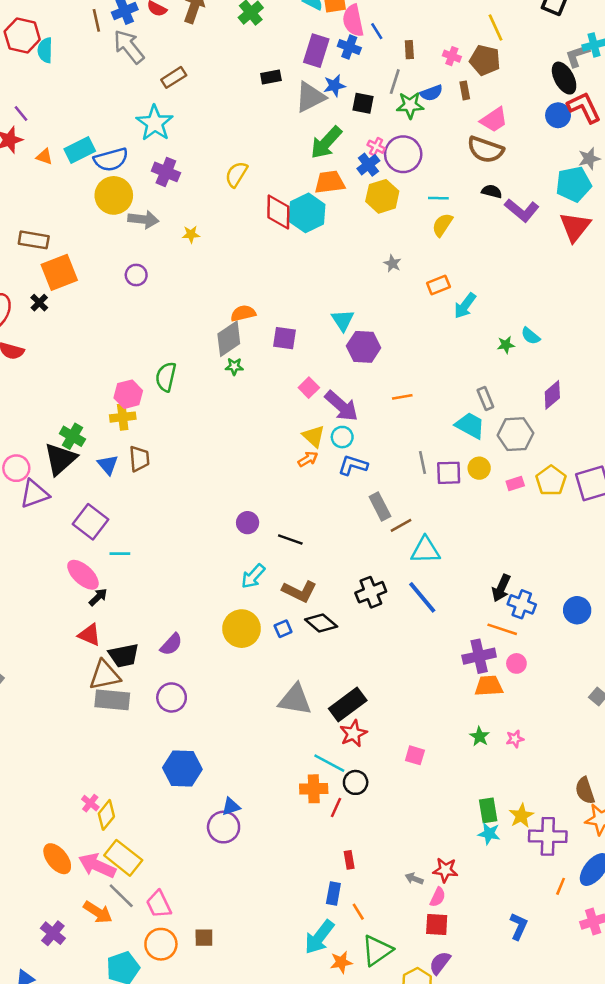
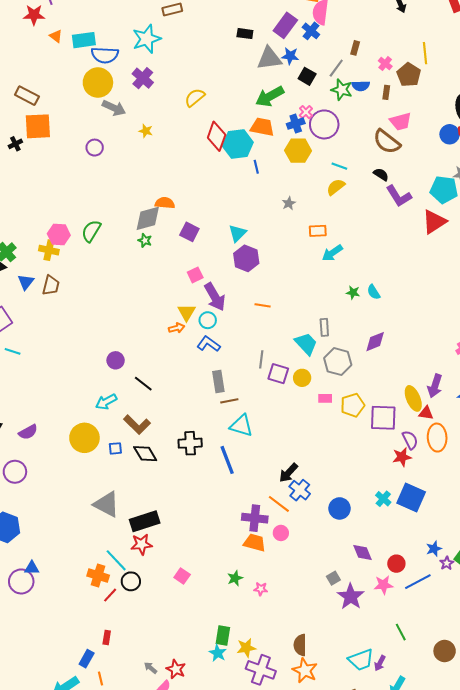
blue line: (377, 31) -> (256, 167), moved

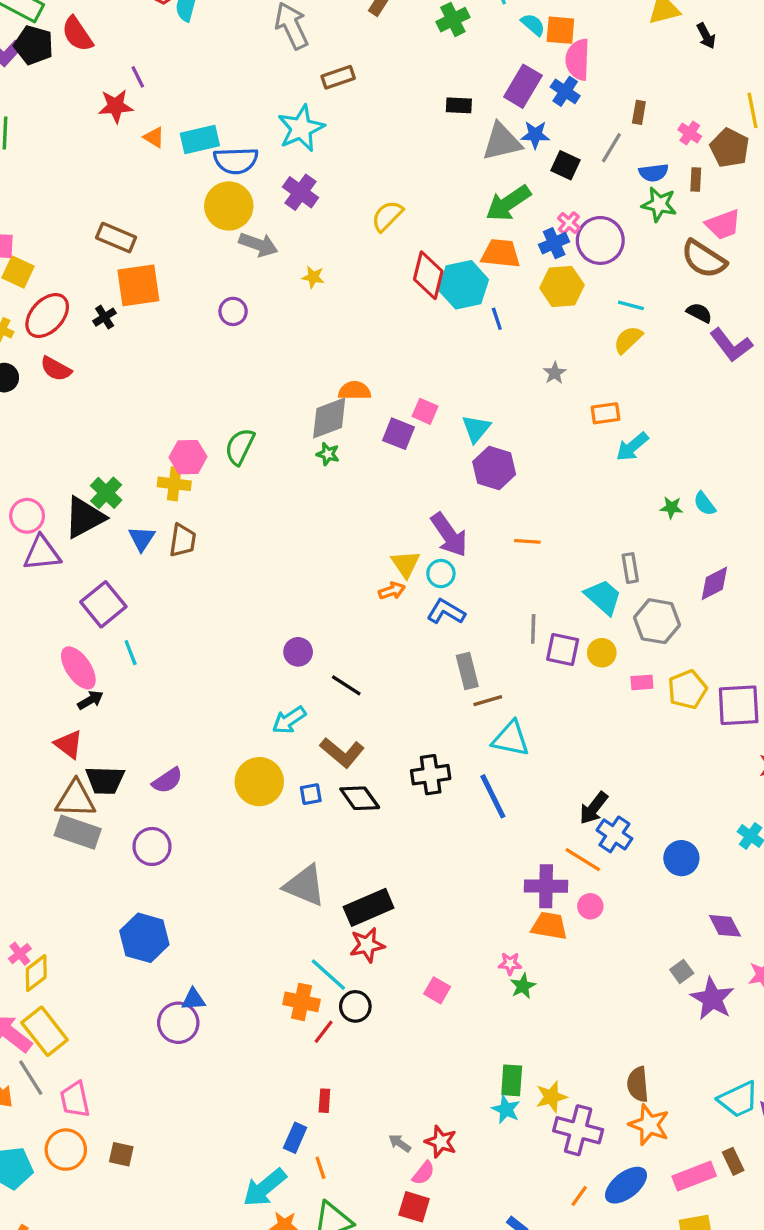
green star: (342, 90) -> (659, 204), moved
pink square: (195, 275) -> (425, 411), moved, turned -35
cyan line: (13, 351) -> (131, 653), turned 56
pink star: (261, 589) -> (510, 964), moved

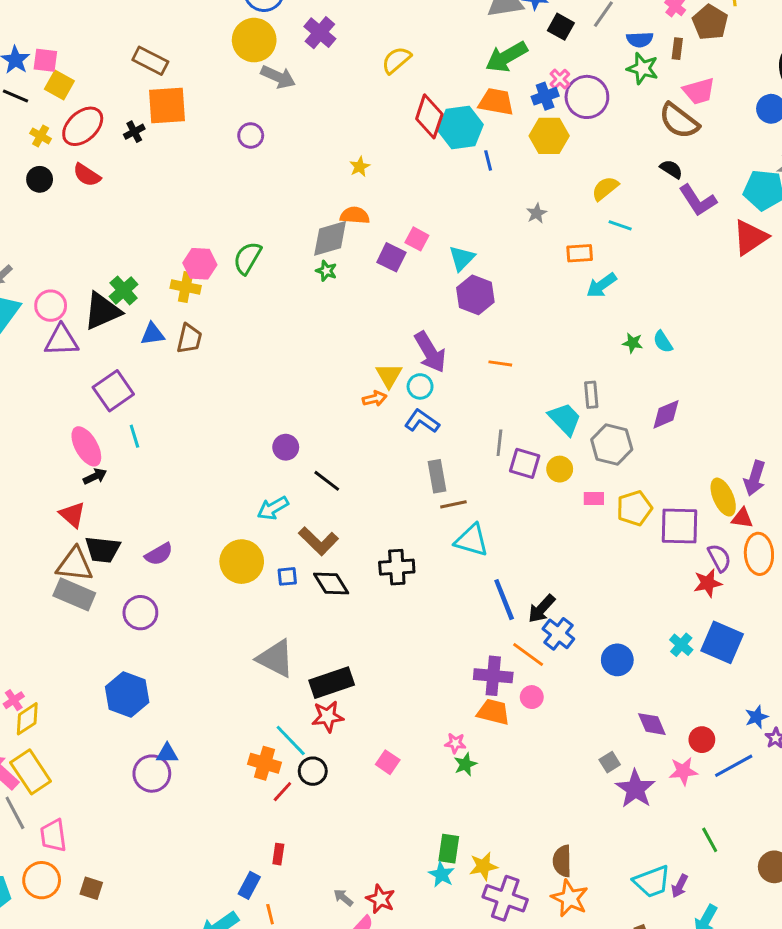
yellow star: (313, 277) -> (360, 167), moved, turned 30
cyan line: (631, 305) -> (620, 225), moved
blue triangle: (142, 539) -> (153, 334), turned 45
blue line: (493, 796) -> (504, 600), moved

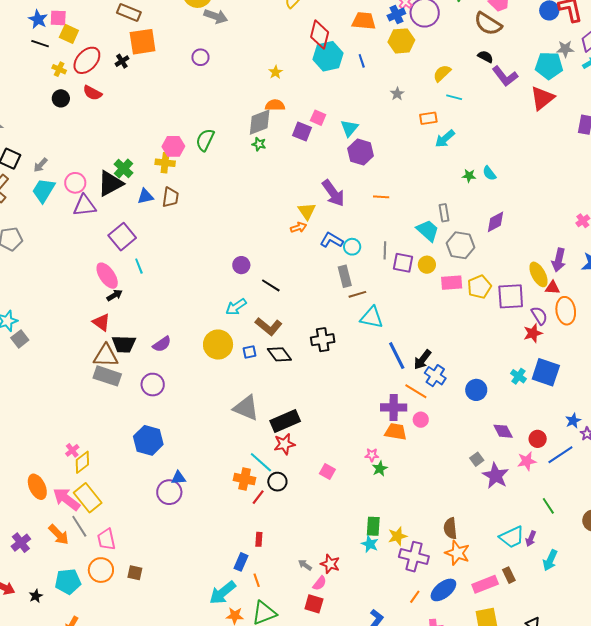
cyan hexagon: (460, 127) -> (328, 56), moved
cyan circle: (420, 386) -> (352, 247), moved
pink rectangle: (594, 499) -> (452, 283), size x1.5

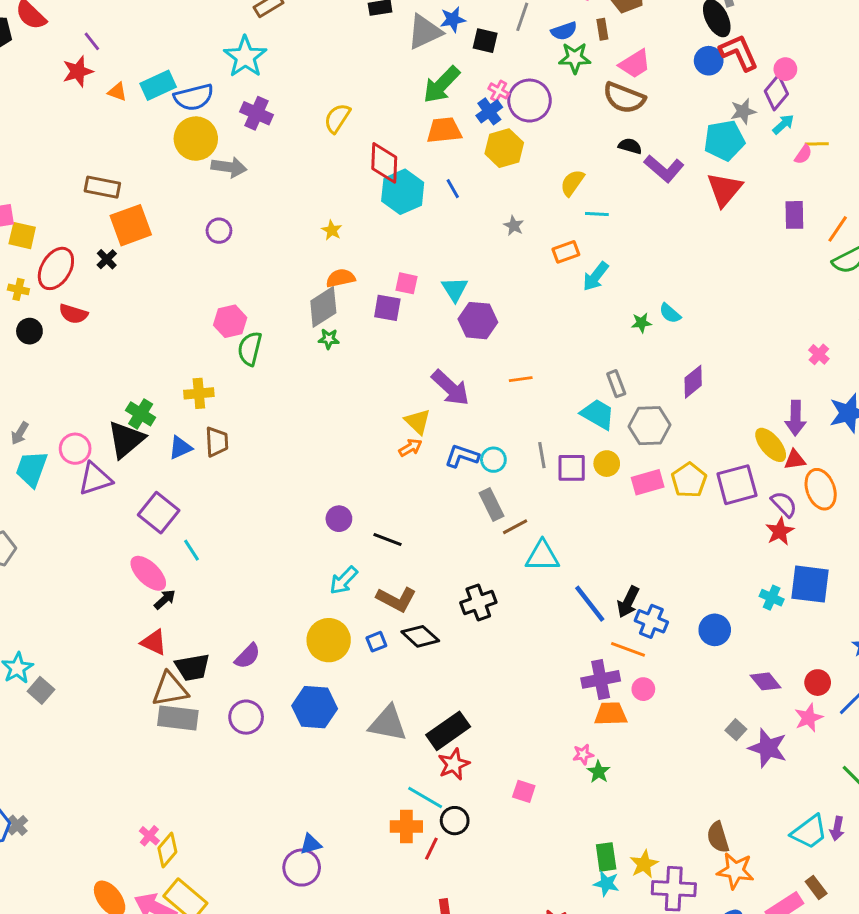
pink hexagon: (173, 146) -> (230, 321), moved
blue hexagon: (148, 440) -> (315, 707), moved

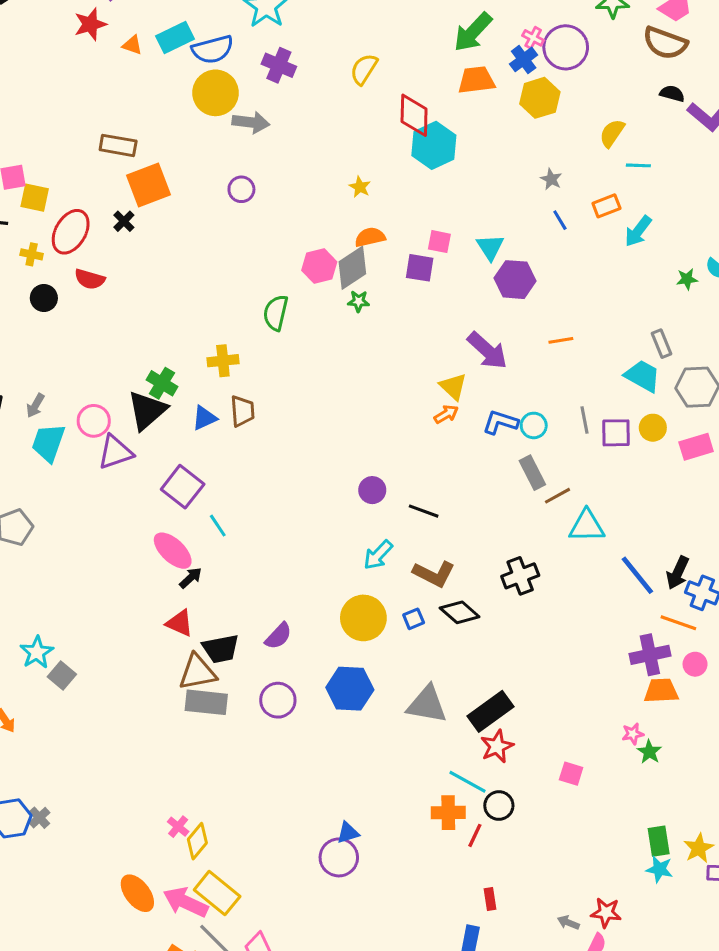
blue line: (453, 189) -> (560, 220), moved
pink hexagon: (230, 321) -> (319, 266), moved

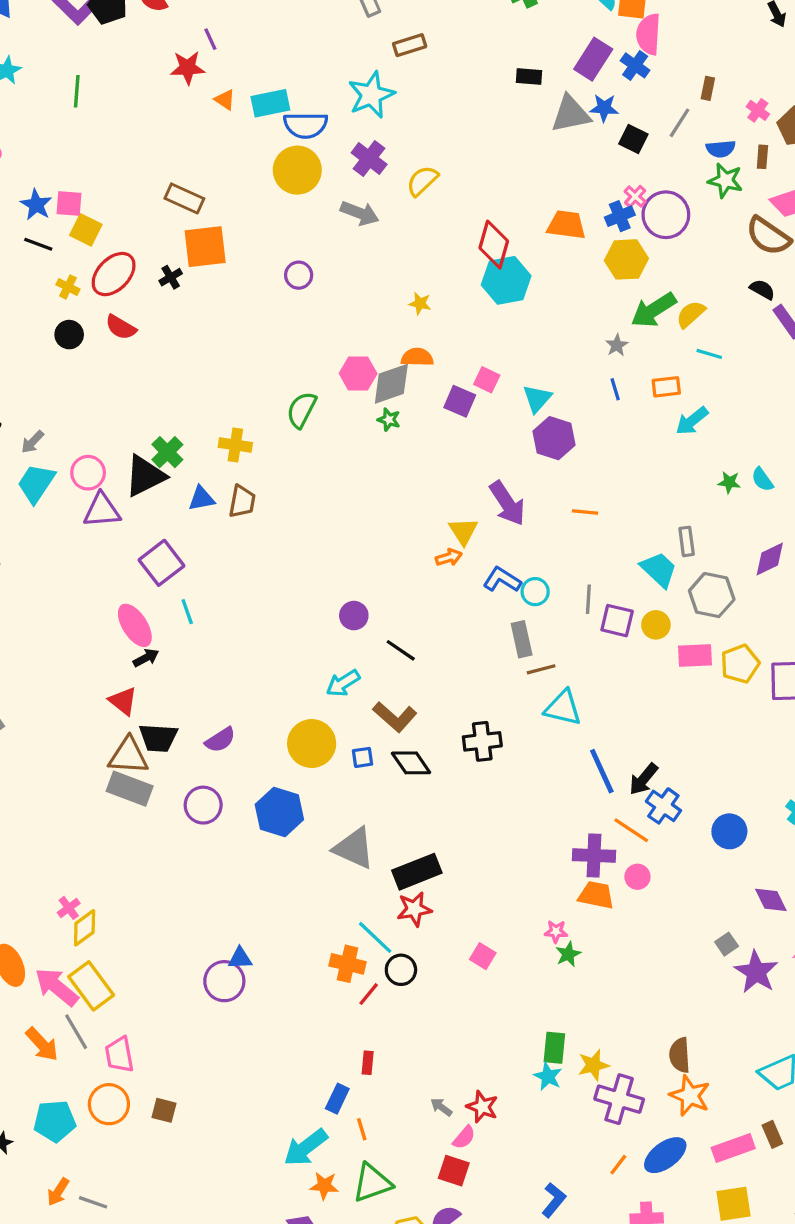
green arrow: (473, 32) -> (654, 310), moved
yellow semicircle: (364, 69) -> (422, 181), moved
gray arrow: (251, 122) -> (360, 213), moved
yellow star: (360, 187) -> (420, 303), turned -30

